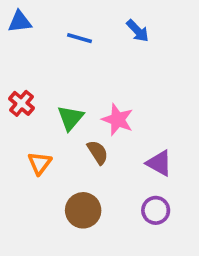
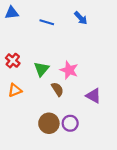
orange triangle: (40, 163) -> (15, 90), moved, turned 32
purple circle: (156, 210) -> (70, 123), moved

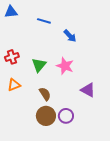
blue arrow: (81, 18) -> (70, 36), moved
red cross: (13, 61) -> (12, 57), turned 32
brown semicircle: (57, 89) -> (45, 94), moved

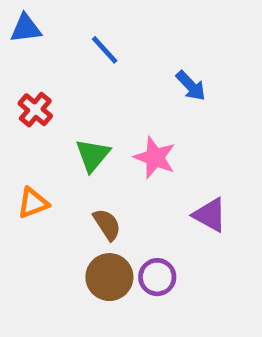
blue line: (44, 21) -> (105, 50), turned 32
blue arrow: (70, 36) -> (191, 86), moved
red cross: (12, 57) -> (35, 110), moved, turned -32

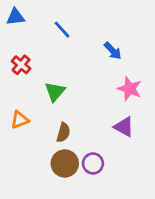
pink star: (155, 157) -> (130, 89), moved
brown semicircle: (107, 224) -> (63, 132), turned 48

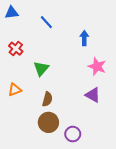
blue arrow: (113, 51) -> (84, 38), turned -136
purple circle: (93, 163) -> (73, 134), moved

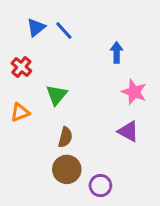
blue triangle: (12, 13) -> (36, 28), moved, turned -32
orange triangle: (15, 90) -> (20, 112), moved

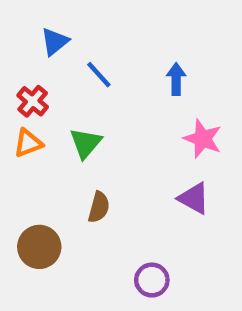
blue line: (64, 30) -> (99, 75), moved
orange triangle: (20, 112) -> (28, 143), moved
brown circle: (67, 169) -> (39, 247), moved

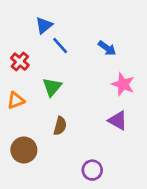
blue triangle: (55, 42) -> (44, 25), moved
blue arrow: (176, 79) -> (107, 48), turned 126
orange triangle: (28, 143) -> (16, 100), moved

